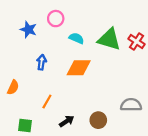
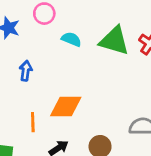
orange diamond: (79, 68) -> (66, 106), moved
orange line: (47, 102) -> (33, 122), turned -32

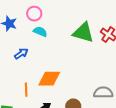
cyan semicircle: (71, 39) -> (40, 32), moved
blue arrow: (26, 71) -> (21, 54), turned 48

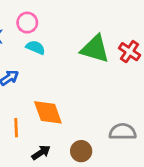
orange diamond: (49, 79) -> (48, 112), turned 70

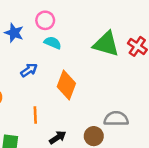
orange diamond: (48, 112) -> (66, 85), moved, turned 40
gray semicircle: (123, 132) -> (116, 119), moved

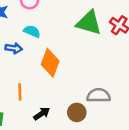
cyan semicircle: (53, 43) -> (32, 31), moved
blue arrow: (29, 70) -> (14, 48), turned 42

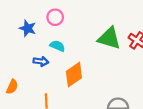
orange diamond: (50, 63) -> (74, 75), turned 35

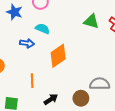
green triangle: (109, 38) -> (91, 21), size x0.7

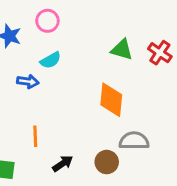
cyan semicircle: (42, 29) -> (51, 60), turned 128
orange diamond: (58, 56) -> (111, 100), moved, turned -50

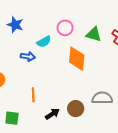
pink circle: (47, 21) -> (65, 28), moved
orange diamond: (111, 100) -> (77, 59), moved
brown circle: (107, 162) -> (76, 109), moved

